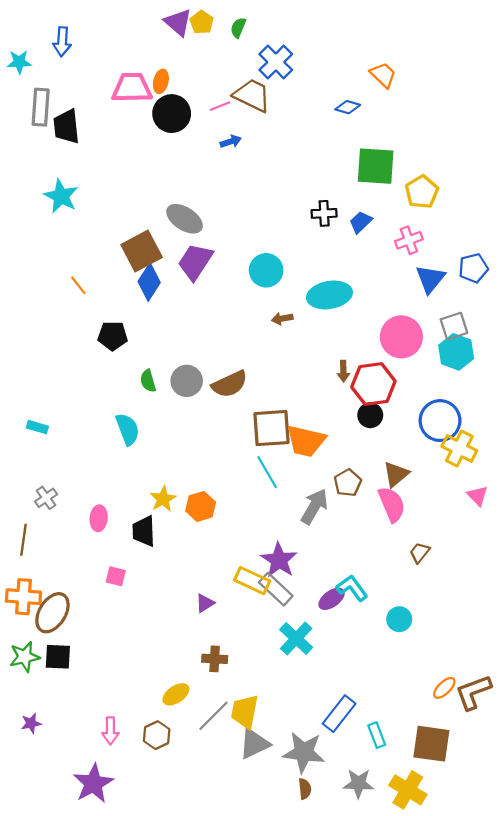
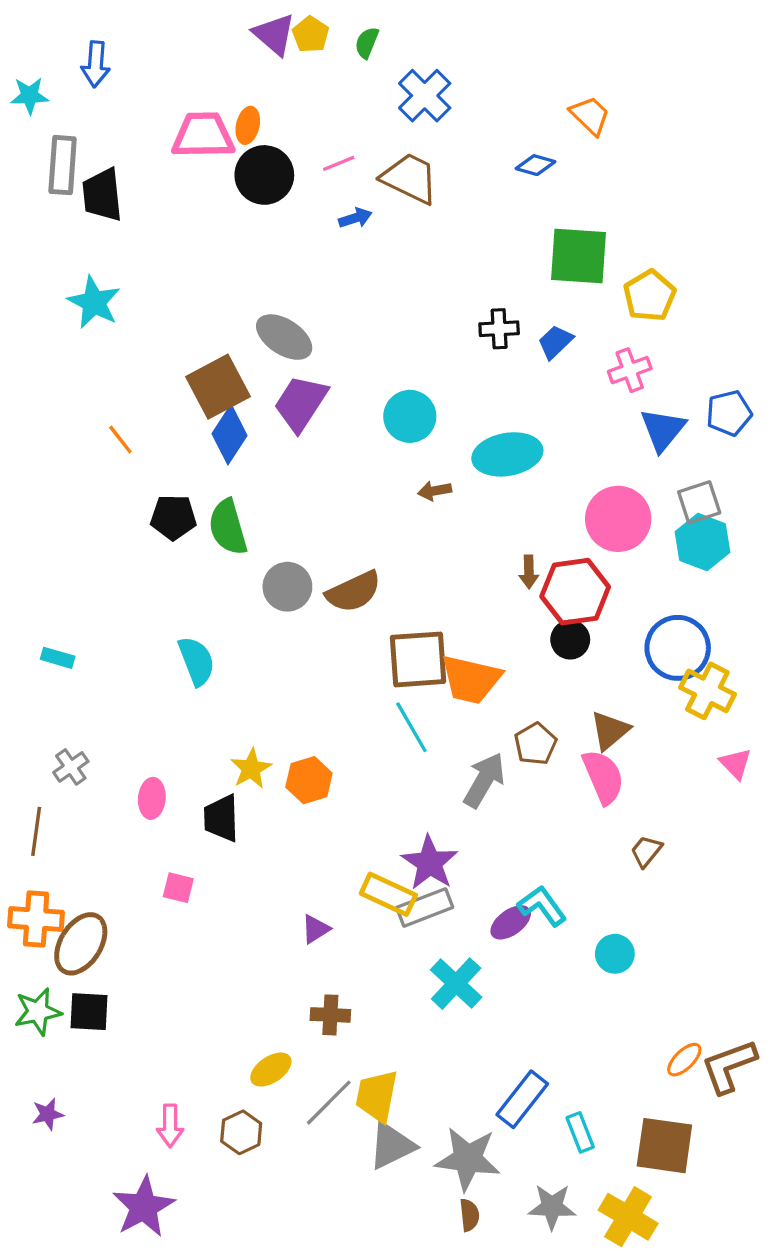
brown trapezoid: (252, 95) -> (410, 178), moved
green semicircle: (148, 381) -> (228, 527), moved, size x1.6
gray rectangle: (276, 589) -> (425, 907), turned -64

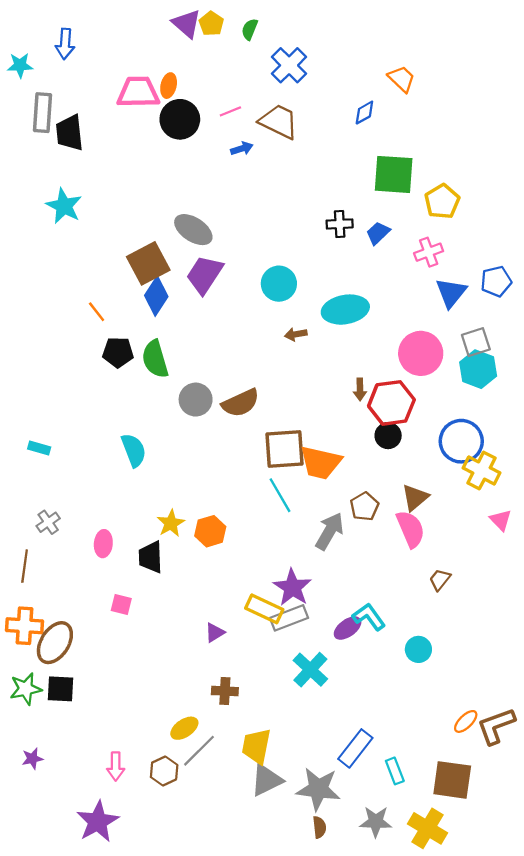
blue diamond: (535, 165) -> (364, 113), turned -45
orange line: (120, 440) -> (97, 312), moved
gray line: (329, 1103) -> (199, 751), moved

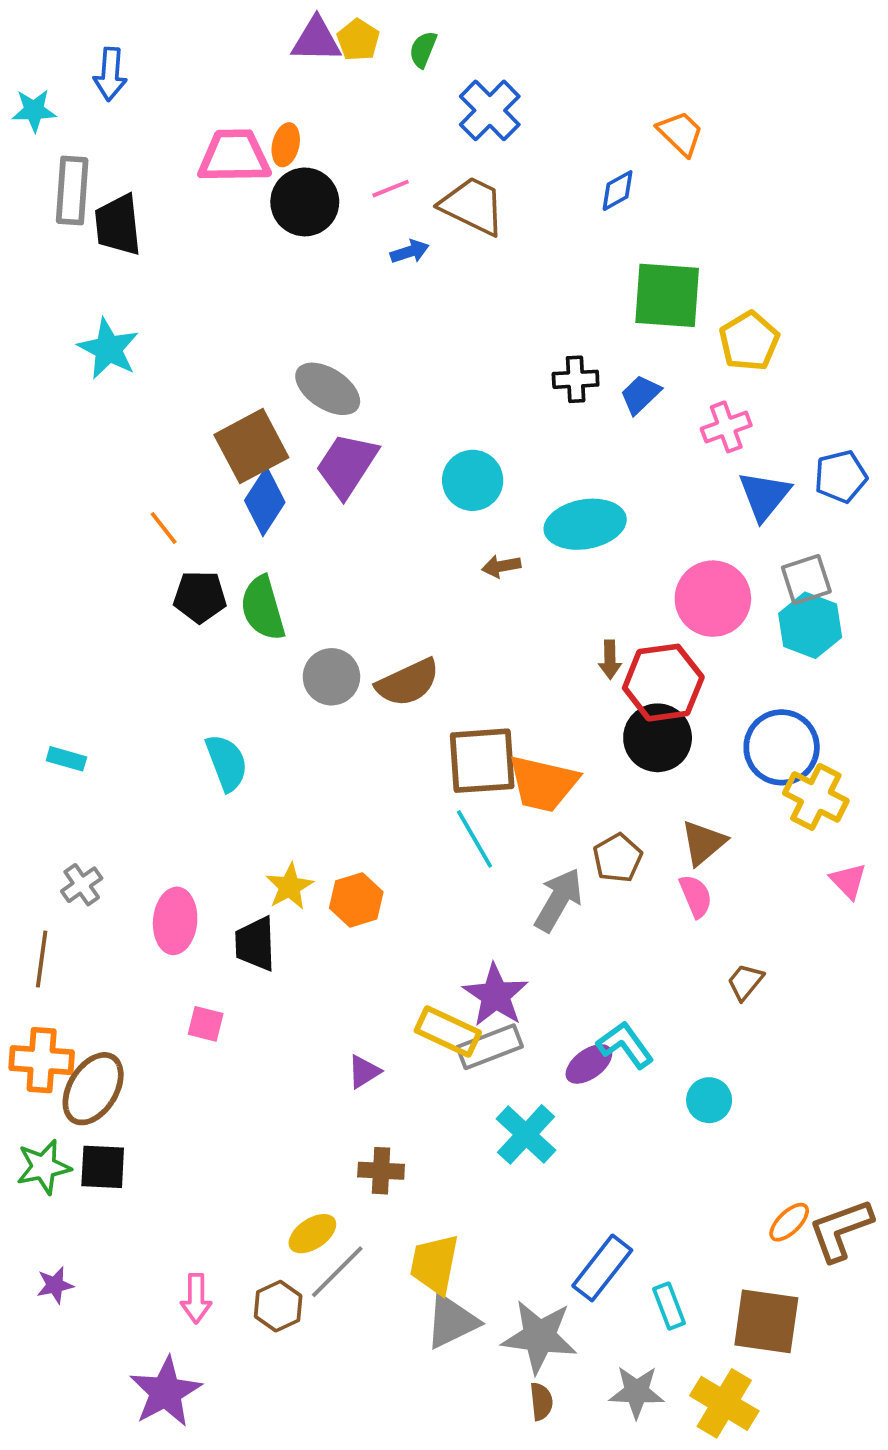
purple triangle: (187, 24) -> (316, 40), turned -40
black circle: (388, 436) -> (658, 738), size x1.5
pink semicircle: (411, 529) -> (696, 896), size x0.7
pink ellipse: (103, 544) -> (175, 921), size x1.4

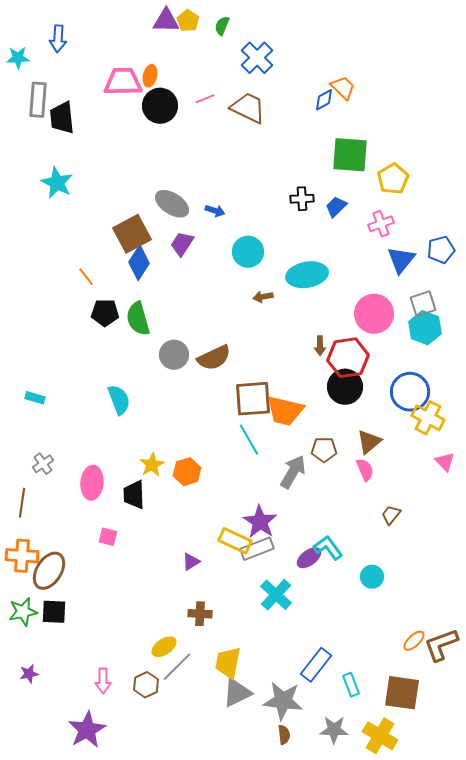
orange trapezoid: (680, 133) -> (343, 88), moved
blue arrow: (410, 252) -> (215, 211), moved, turned 36
purple trapezoid: (347, 465) -> (182, 244), size x0.7
brown pentagon: (618, 858) -> (324, 450), turned 30

